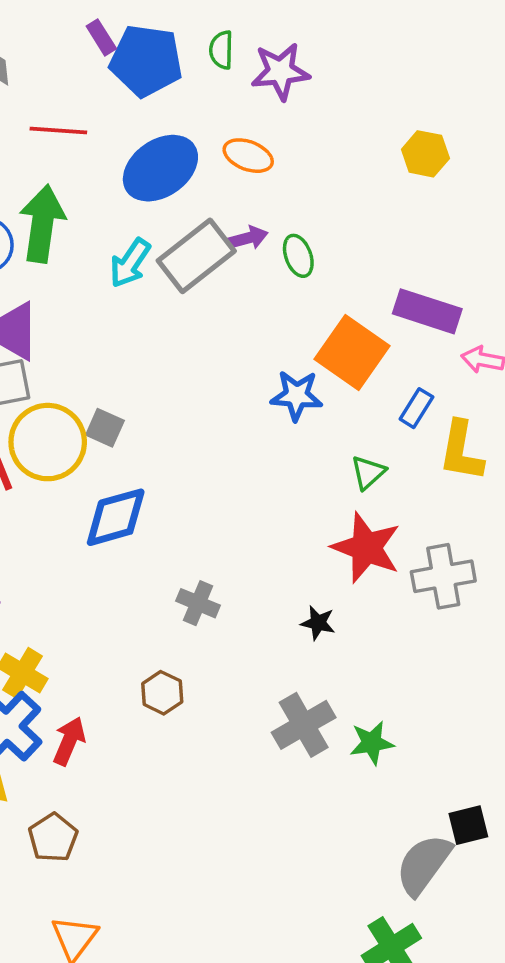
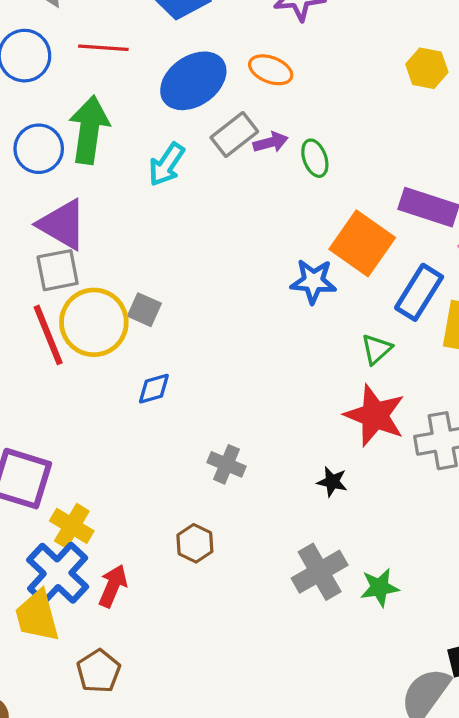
gray rectangle: (196, 256) -> (234, 135), moved, size x0.7
blue rectangle: (416, 408) -> (419, 292), size x1.6
blue diamond: (116, 517) -> (154, 389), size x0.6

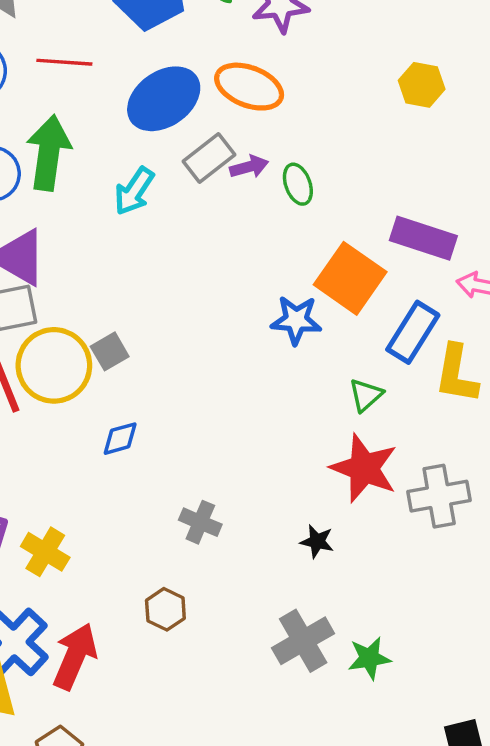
orange ellipse: (271, 70) -> (249, 87), size x1.4
gray square: (144, 310) -> (110, 351), turned 36
yellow cross: (72, 526) -> (45, 552), moved
red arrow: (113, 586) -> (75, 656), size x1.4

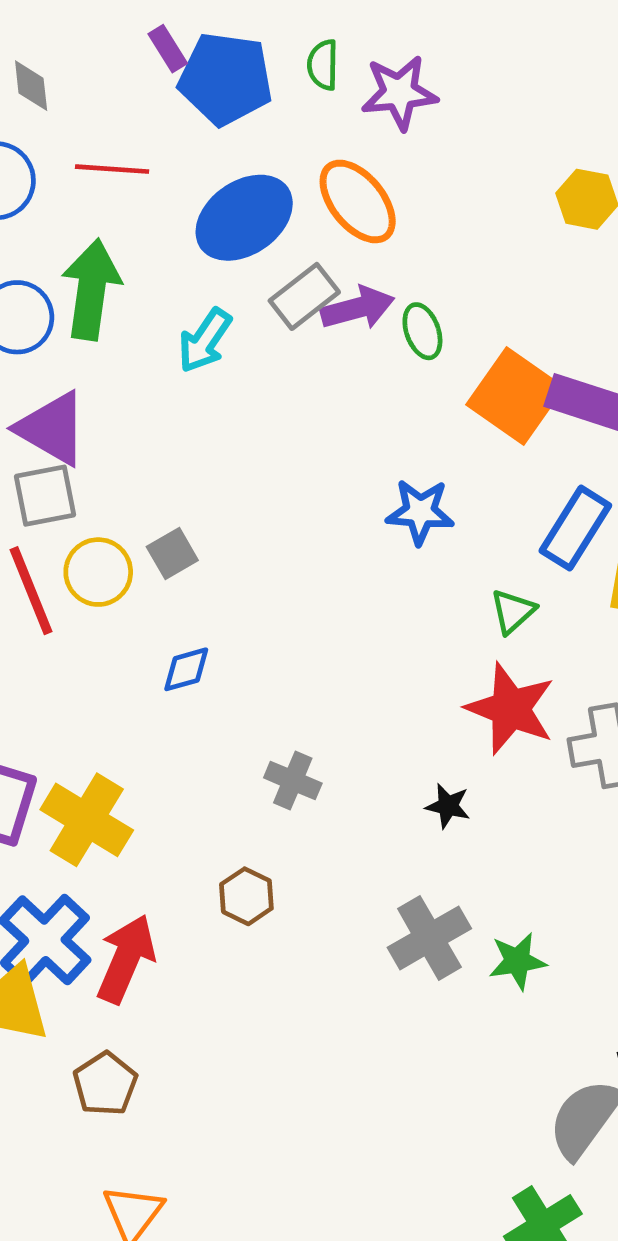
orange ellipse: (249, 87) -> (358, 201), turned 30
purple arrow: (249, 167) -> (358, 308), size x1.4
orange square: (350, 278) -> (515, 396), moved
yellow circle: (54, 365) -> (98, 572), size x0.7
yellow cross: (45, 552) -> (87, 820), size x1.4

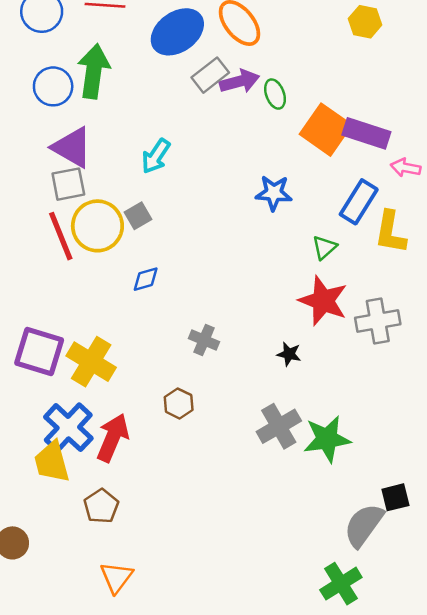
cyan arrow: (205, 340) -> (156, 156), moved
yellow circle: (98, 572) -> (97, 226), size x1.4
green star: (517, 961) -> (327, 439), size x1.5

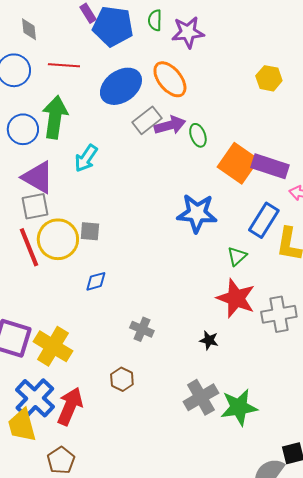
cyan arrow: (156, 156) -> (86, 158), moved
blue star: (274, 193) -> (197, 213), size x1.4
gray square: (138, 216) -> (90, 231), turned 35

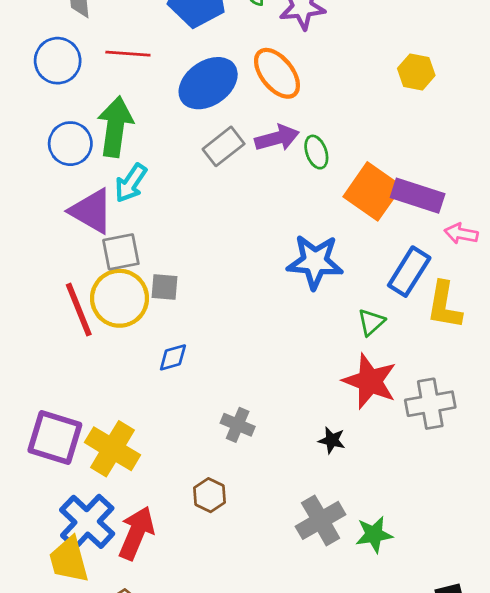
gray rectangle: (147, 120) -> (224, 146), moved
cyan arrow: (86, 158) -> (131, 183), moved
gray square: (35, 206) -> (121, 252), moved
green star: (239, 407) -> (374, 534), size x0.7

